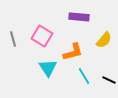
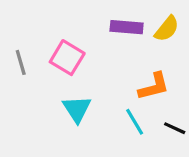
yellow semicircle: (104, 40) -> (167, 29), moved
orange L-shape: (73, 52) -> (154, 86), moved

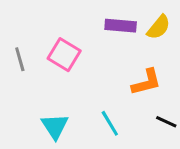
cyan triangle: (77, 109) -> (55, 126), moved
cyan line: (135, 122) -> (110, 123), moved

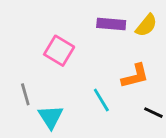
gray line: (20, 59) -> (25, 94), moved
cyan line: (110, 123) -> (101, 100), moved

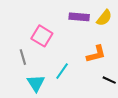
gray line: (25, 94) -> (23, 57), moved
cyan line: (101, 100) -> (62, 71), moved, turned 66

